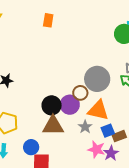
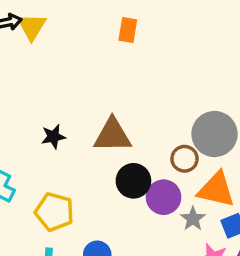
purple circle: (70, 105) -> (164, 197), moved
brown triangle: (53, 126) -> (112, 135), moved

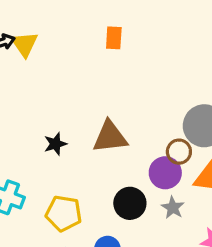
black circle: (133, 181) -> (130, 203), moved
purple circle: (164, 197) -> (165, 173), moved
gray star: (193, 219) -> (173, 208), moved

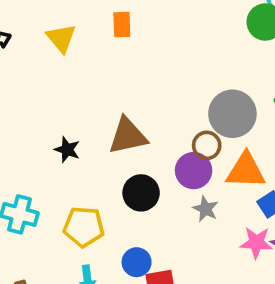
yellow triangle: (25, 44) -> (61, 38), moved
black star: (55, 144) -> (67, 150), turned -30
black circle: (130, 203) -> (141, 193), moved

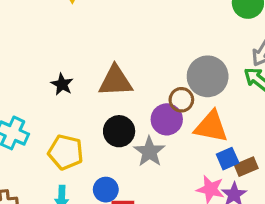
gray star: (206, 209) -> (149, 152), moved, size x1.4

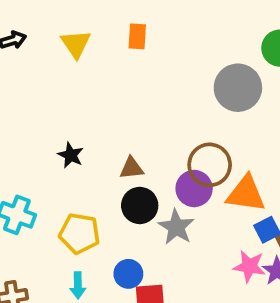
gray circle: (208, 76) -> (238, 88), moved
brown triangle: (115, 81) -> (132, 168), moved, size x0.6
brown circle: (181, 100) -> (210, 165), size x1.5

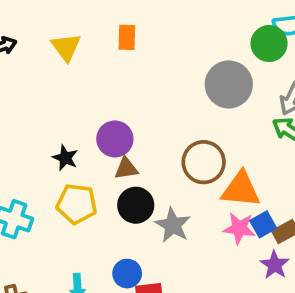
purple circle: (194, 189) -> (115, 139), moved
yellow pentagon: (79, 233) -> (77, 204), moved
pink star: (249, 266) -> (239, 228), moved

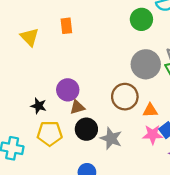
green circle: (269, 43) -> (141, 19), moved
gray circle: (229, 84) -> (146, 64), moved
orange triangle: (241, 190) -> (150, 110), size x0.6

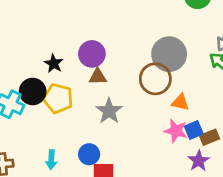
gray circle: (146, 64) -> (169, 54), moved
black circle: (86, 129) -> (33, 91), moved
gray star: (111, 138) -> (109, 111), moved

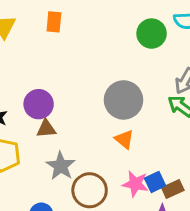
brown circle: (155, 79) -> (90, 190), moved
orange triangle: (180, 102) -> (124, 139), moved, turned 30

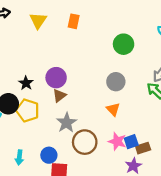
green circle: (152, 34) -> (124, 44), moved
gray circle: (124, 100) -> (116, 82), size x0.7
brown triangle: (46, 129) -> (59, 95), turned -40

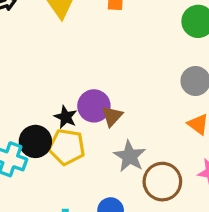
purple circle: (56, 78) -> (94, 106), moved
black star: (26, 83) -> (66, 117), moved

